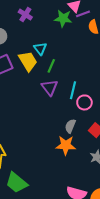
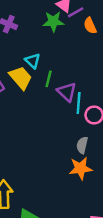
purple triangle: (50, 87) -> (67, 92), moved

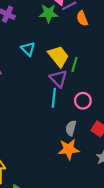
yellow trapezoid: (21, 78) -> (58, 56), moved
green line: (49, 79) -> (74, 64), moved
cyan line: (79, 103) -> (54, 98), moved

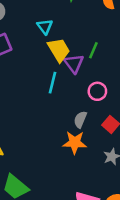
yellow trapezoid: (58, 56) -> (59, 50), moved
cyan line: (54, 98) -> (52, 83), moved

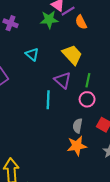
yellow trapezoid: (59, 50) -> (72, 55), moved
green line: (93, 50) -> (88, 80), moved

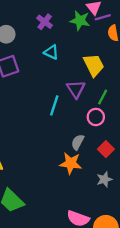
purple cross: (11, 23) -> (45, 22), moved
cyan triangle: (32, 54) -> (51, 52), turned -32

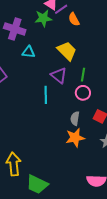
purple cross: (45, 22) -> (15, 29), size x1.5

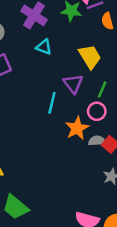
gray semicircle: (75, 118) -> (97, 141), moved, turned 64
orange star: (75, 138) -> (77, 128), moved, turned -30

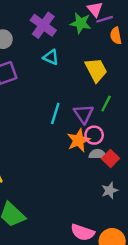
purple triangle: (73, 84) -> (84, 114), moved
pink circle: (97, 111) -> (94, 135), moved

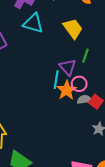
cyan triangle: (51, 57) -> (33, 23), size x1.5
cyan line: (55, 113) -> (56, 80), moved

